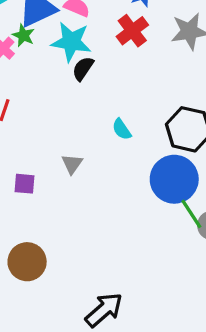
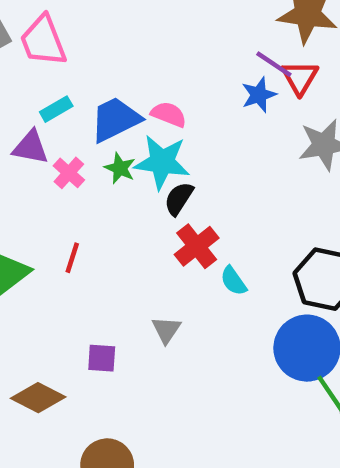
red cross: (132, 31) -> (197, 246), moved
green star: (23, 35) -> (120, 168), moved

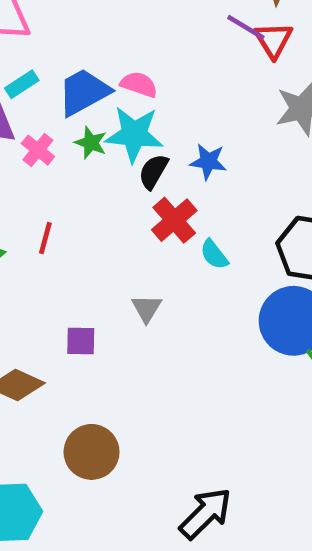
blue star: (259, 95) -> (208, 162), moved, turned 30

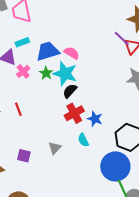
blue star: (208, 162) -> (95, 119), moved
red line: (45, 238) -> (18, 109), turned -48
cyan semicircle: (214, 254) -> (83, 140), moved

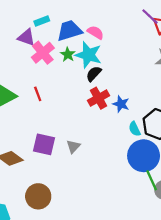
pink cross: (23, 71) -> (43, 53), size x1.5
cyan semicircle: (83, 140) -> (135, 129), moved
gray triangle: (55, 148) -> (73, 146), moved
purple square: (24, 156) -> (44, 144), size x1.5

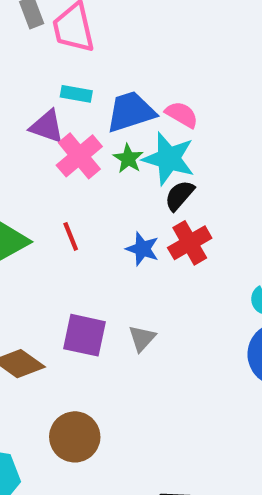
cyan rectangle: (42, 21) -> (76, 94), turned 32
blue star: (121, 104) -> (142, 249), moved

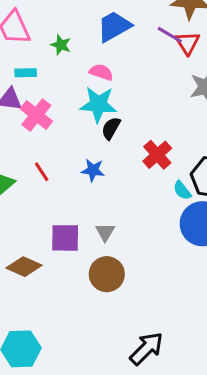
blue trapezoid: (131, 112) -> (114, 26), moved
green star: (128, 159) -> (61, 45), moved
red cross: (190, 243) -> (157, 155), moved
brown circle: (75, 437) -> (107, 274), moved

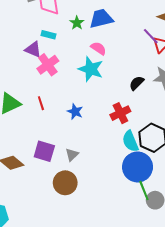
blue trapezoid: (114, 26) -> (101, 19), moved
black semicircle: (111, 128) -> (137, 83), moved
cyan semicircle: (182, 190) -> (130, 141), size x1.5

